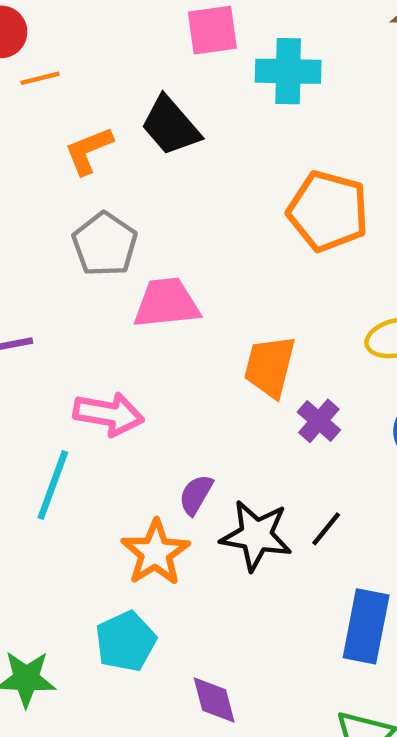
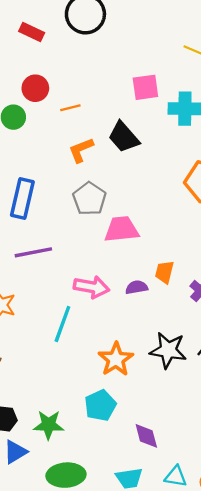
orange line: (40, 78) -> (70, 108), moved
orange trapezoid: (270, 366) -> (164, 272), moved, size x0.7
purple semicircle: (196, 495) -> (137, 287), moved, turned 50

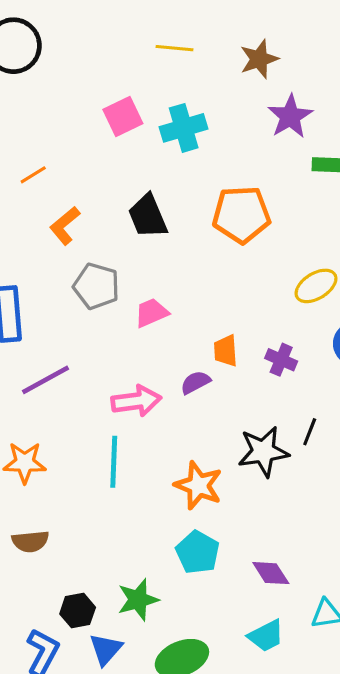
black trapezoid: (124, 137) -> (148, 216), moved, turned 36
pink trapezoid: (122, 229) -> (151, 313), size x0.7

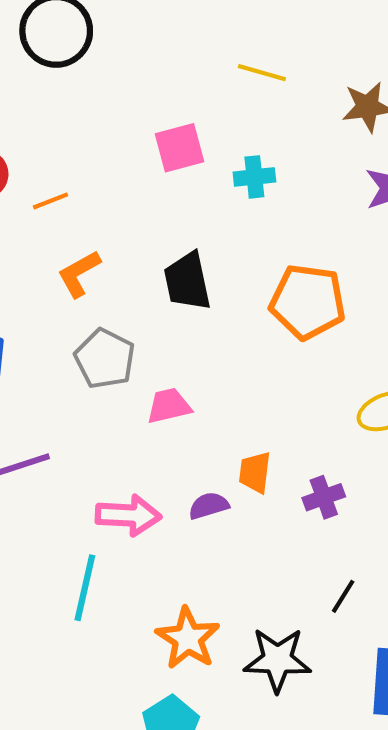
cyan cross: (184, 128) -> (254, 177), size x0.7
purple cross: (281, 360) -> (324, 497), turned 36
black star: (263, 452) -> (277, 660), moved

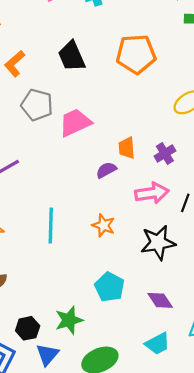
pink trapezoid: (169, 406) -> (75, 123), size x1.4
pink arrow: (128, 515) -> (152, 193), moved
orange star: (188, 638) -> (103, 225), moved, size x0.7

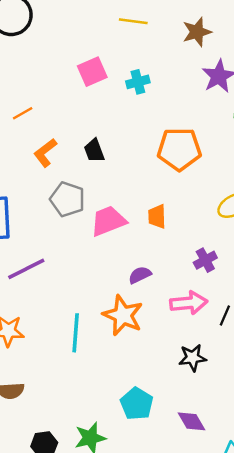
black trapezoid: (72, 56) -> (94, 151), moved, size x0.7
orange trapezoid: (127, 148) -> (157, 217), moved
orange star: (103, 225) -> (123, 315), moved, size x1.6
black star: (158, 243) -> (193, 358), size x0.7

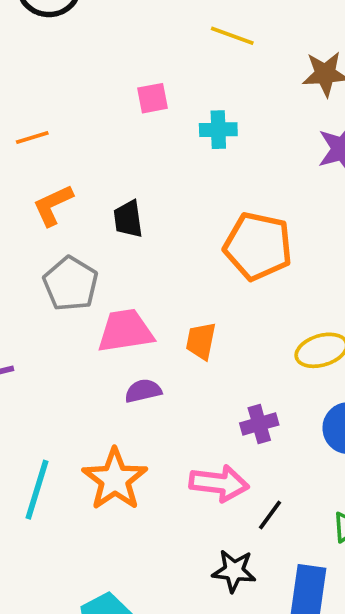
pink square: (92, 72) -> (152, 98), size x0.7
purple semicircle: (140, 275) -> (143, 391), moved
black star: (193, 358) -> (234, 571), moved

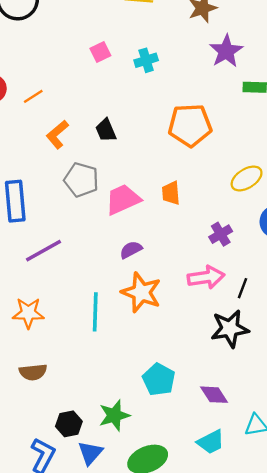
purple semicircle: (143, 391) -> (131, 250), moved
black star: (234, 571) -> (230, 329), size x1.4

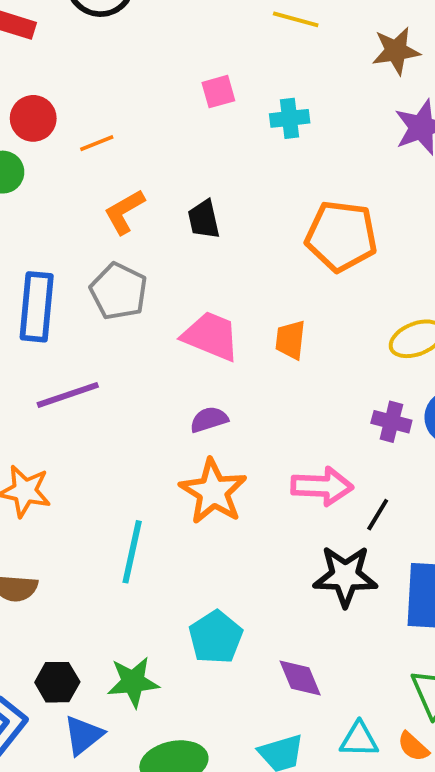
gray pentagon: (81, 180) -> (119, 291), moved
pink trapezoid: (123, 199) -> (211, 336), turned 36
purple cross: (221, 234) -> (391, 422), moved, turned 35
cyan line: (95, 312) -> (132, 552), moved

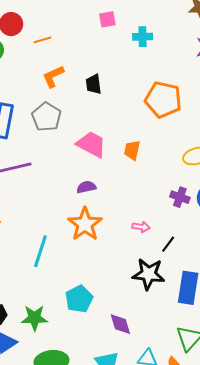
pink arrow: (322, 486) -> (141, 227), size x0.6

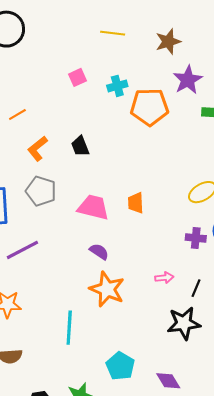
orange pentagon: (163, 100) -> (149, 107), moved
purple semicircle: (86, 187) -> (99, 252), turned 60

